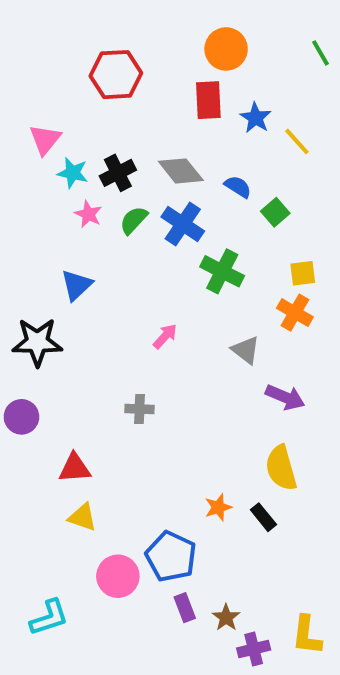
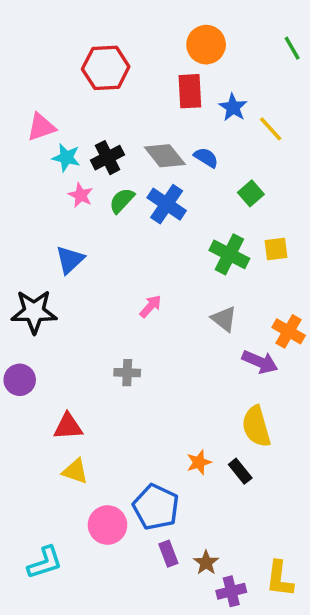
pink triangle: (45, 139) -> (41, 127), turned 32
blue semicircle: (238, 187) -> (206, 158), moved
green cross: (222, 271) -> (229, 254), moved
orange cross: (295, 313) -> (289, 331), moved

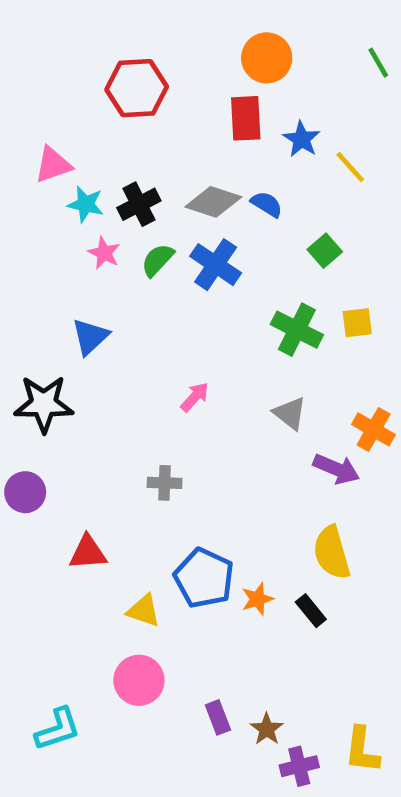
gray diamond: (165, 156) -> (213, 202), turned -33
yellow triangle: (75, 471) -> (144, 611), moved
blue pentagon: (156, 507) -> (204, 578), moved

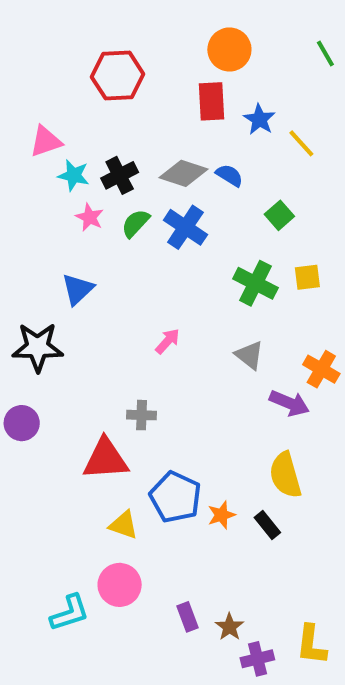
red triangle: (88, 553) -> (106, 459), moved, size x1.4
cyan L-shape: (58, 729) -> (70, 613), moved

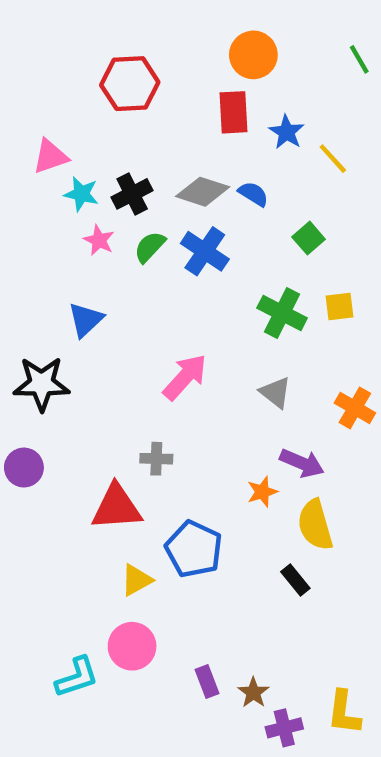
pink arrow: (168, 341) -> (185, 377), size x1.6
purple arrow: (289, 403) -> (302, 463), moved
orange star: (221, 515) -> (262, 492), moved
yellow triangle: (124, 525) -> (136, 580), turned -48

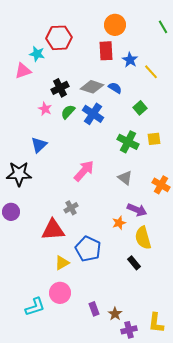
cyan star: (81, 194) -> (37, 54), moved
gray cross: (156, 459) -> (71, 208), turned -32

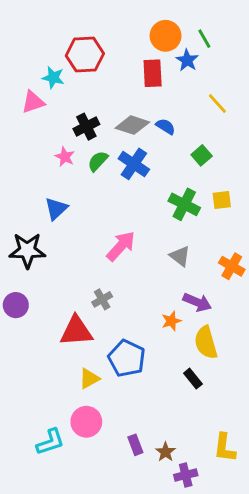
green line: (163, 27) -> (204, 39), moved
blue star: (130, 60) -> (187, 60), moved
yellow L-shape: (156, 323) -> (225, 448), moved

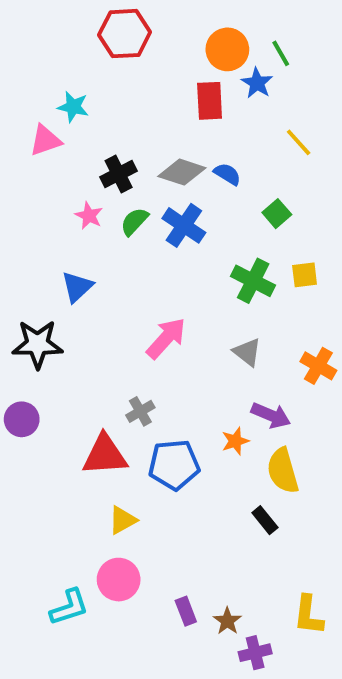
red hexagon: (85, 55) -> (125, 34), moved
blue pentagon: (127, 358) -> (174, 465), moved, turned -30

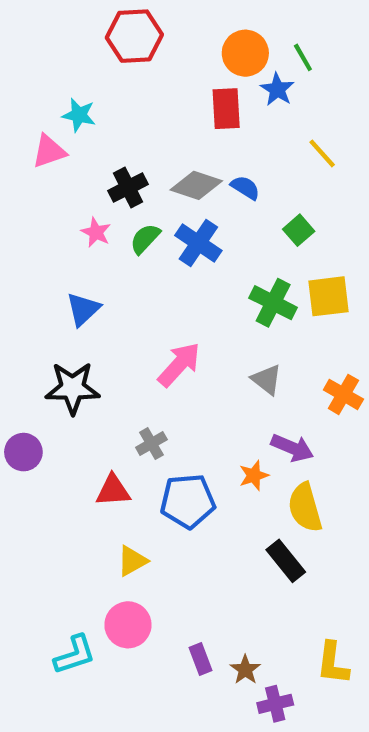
yellow square: (305, 275) -> (328, 296), size x1.5
black star: (37, 344) -> (73, 388), moved
red triangle: (105, 455) -> (113, 490), size x0.7
black rectangle: (265, 520) -> (286, 561), size x1.4

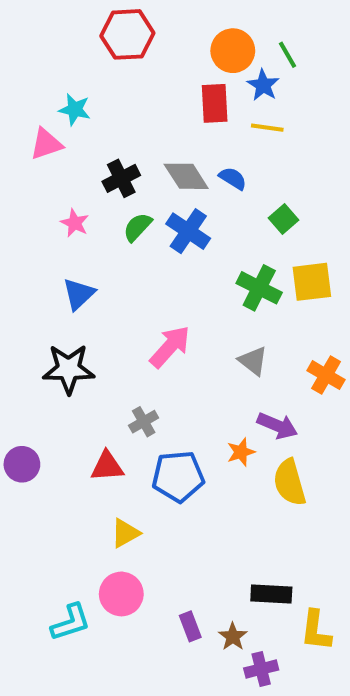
yellow line: (322, 153) -> (267, 128), moved, turned -40
gray diamond: (196, 185) -> (186, 176), turned 39
pink star: (96, 232) -> (75, 223), moved
purple circle: (23, 452) -> (22, 464), moved
black rectangle: (286, 561) -> (271, 594), moved, turned -48

